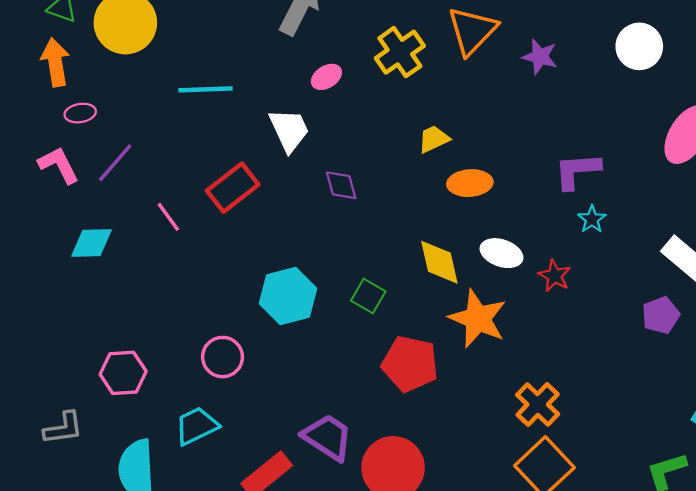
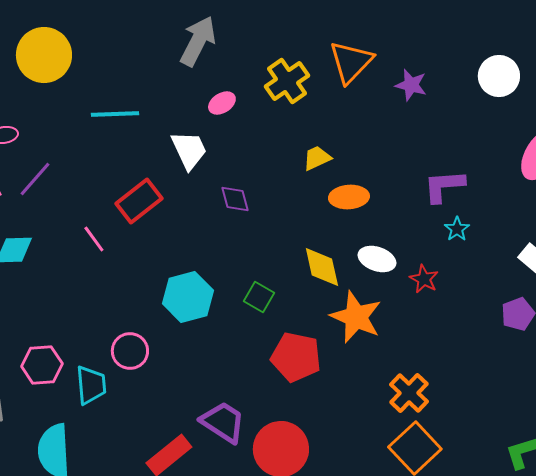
pink line: (168, 217) -> (94, 239), moved
cyan trapezoid: (197, 426) -> (91, 385), moved, turned 111

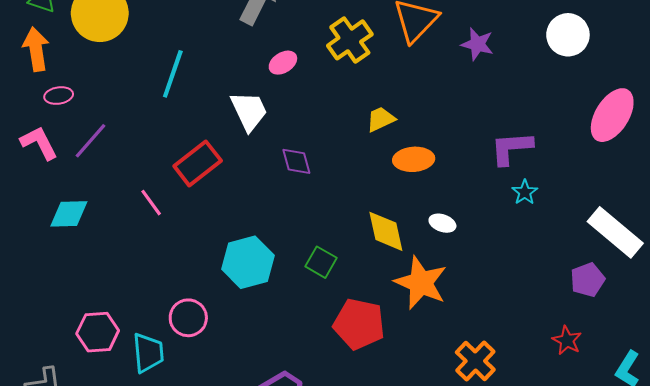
cyan line: (115, 114) -> (173, 74), turned -69
white ellipse: (377, 259) -> (442, 223), size x0.7
red star: (424, 279) -> (567, 340), moved

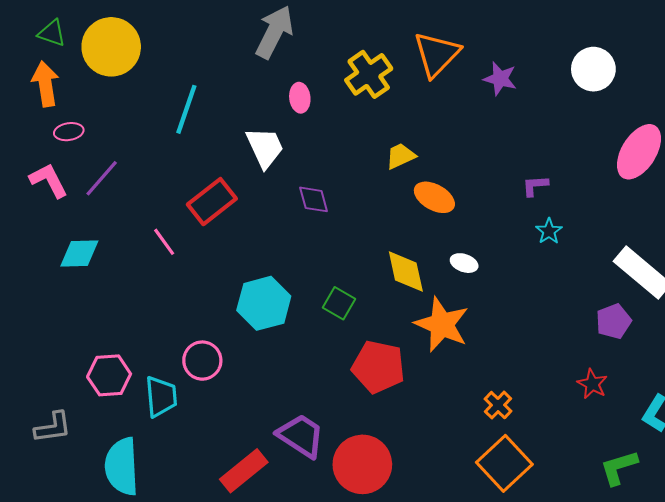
pink ellipse: (283, 63) -> (300, 98), turned -64
purple L-shape: (511, 148) -> (535, 186), size x0.6
orange ellipse: (414, 159) -> (434, 197), turned 33
orange cross: (475, 361) -> (498, 405), size x0.7

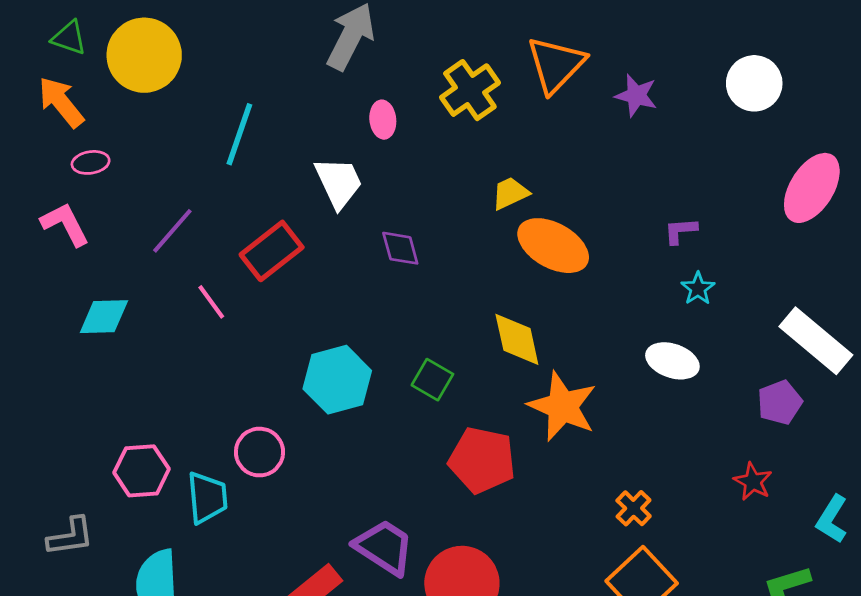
orange arrow: (45, 84) -> (61, 102), turned -30
purple line: (102, 178) -> (172, 231), moved
orange ellipse: (434, 197) -> (553, 246), size x1.4
white ellipse: (464, 263) -> (672, 361), moved, size x1.5

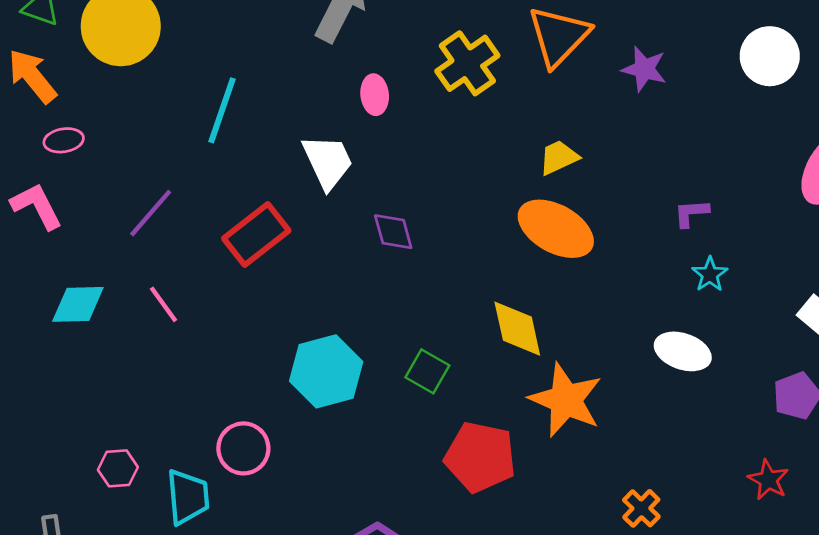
yellow trapezoid: (510, 193) -> (559, 157), moved
pink line: (211, 302) -> (164, 304), moved
pink hexagon: (142, 471) -> (118, 468), size x0.7

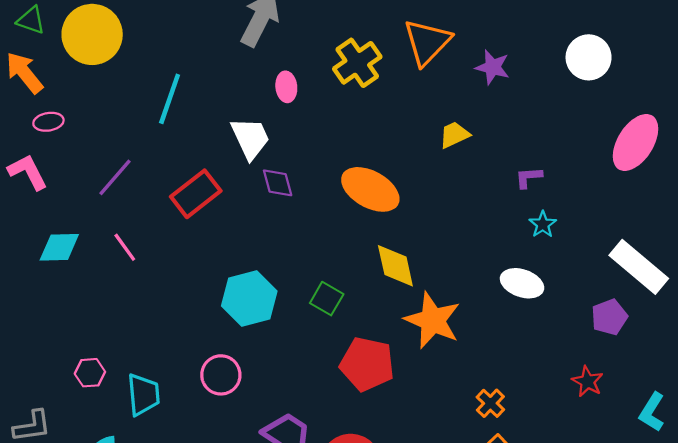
yellow trapezoid: (559, 157) -> (454, 135), moved
orange ellipse: (556, 229) -> (370, 189), moved
purple diamond: (393, 232) -> (278, 183), moved
pink circle: (243, 448) -> (221, 375), moved

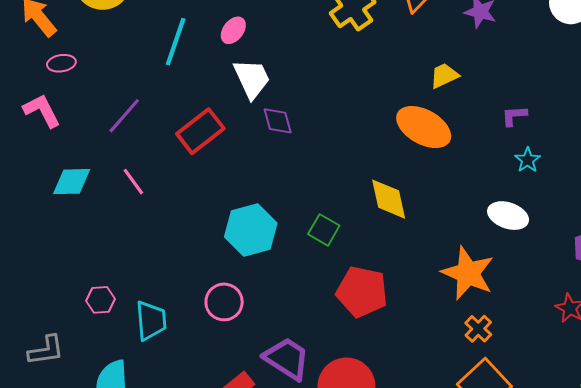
pink ellipse: (286, 87) -> (233, 30), moved, turned 44
orange ellipse: (370, 189) -> (424, 127), moved
orange star: (433, 320) -> (468, 273), moved

